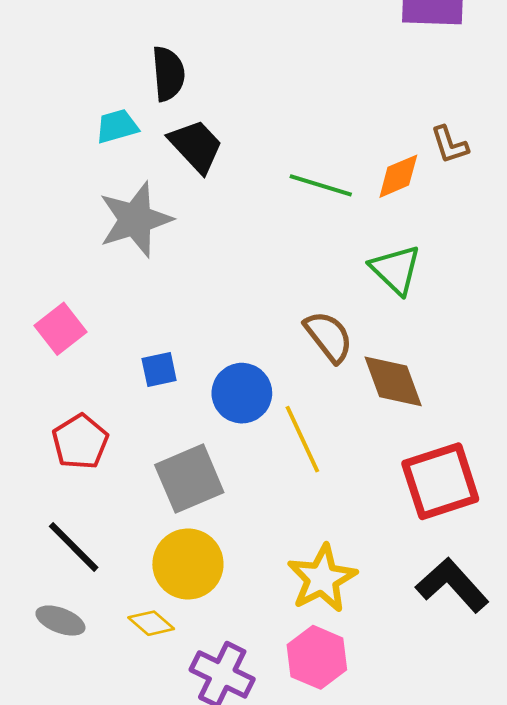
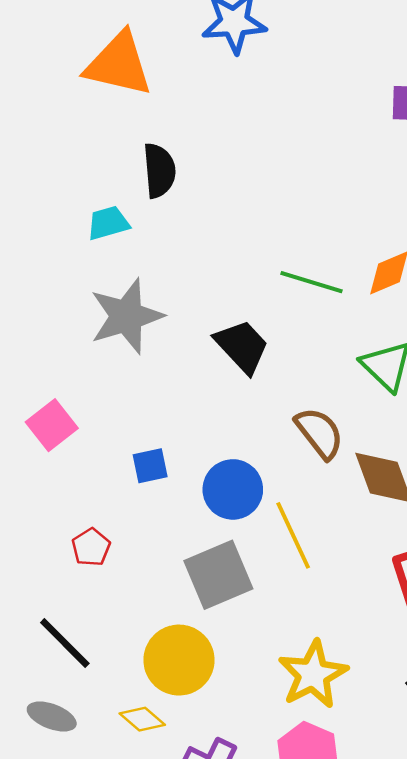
black trapezoid: (196, 146) -> (242, 346), moved
red pentagon: (80, 442) -> (91, 547), moved, size x0.7
gray square: (189, 479) -> (218, 575), moved

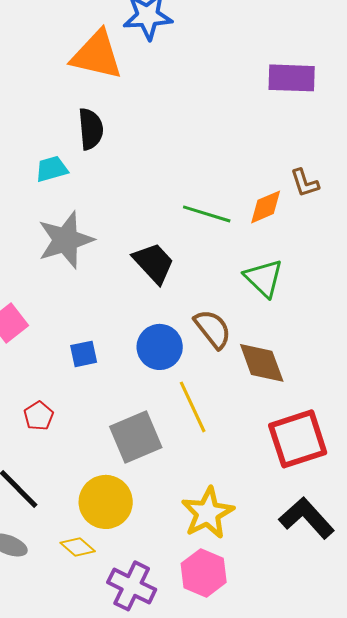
orange triangle: (119, 64) -> (97, 55), moved
blue circle: (233, 489) -> (160, 347), moved

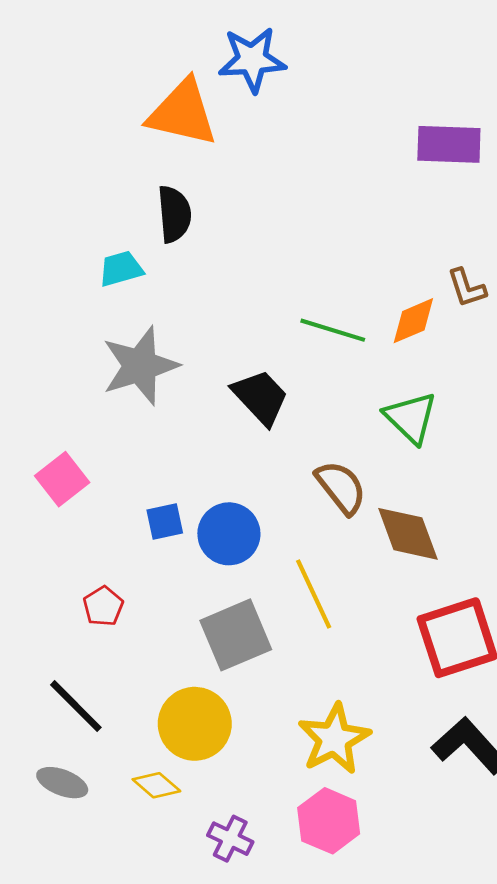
blue circle: (160, 347) -> (229, 534), moved
purple cross: (132, 586) -> (230, 839), size x0.7

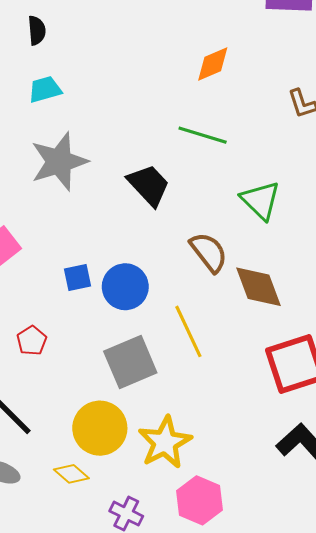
black semicircle: (174, 214) -> (37, 30), moved, size x0.7
orange diamond: (413, 321) -> (213, 64), moved
yellow star: (334, 739) -> (165, 442), moved

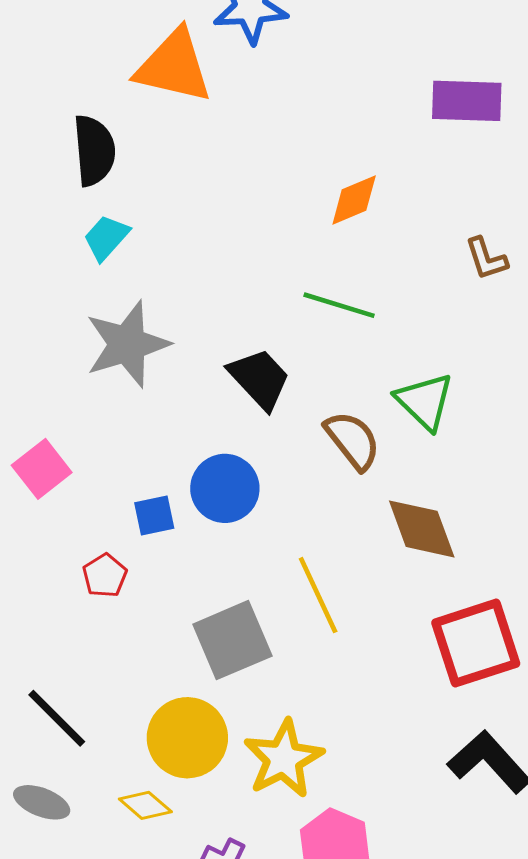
black semicircle: (37, 30) -> (94, 150), size x1.6
cyan trapezoid: (45, 89) -> (106, 238), turned -32
brown semicircle: (209, 252) -> (353, 440), moved
blue circle: (125, 287) -> (225, 488), moved
red pentagon: (32, 341) -> (105, 576), moved

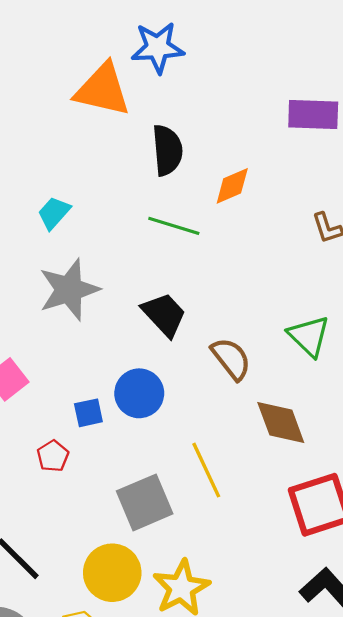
black semicircle: (94, 150) -> (167, 150), moved
green line: (339, 305) -> (174, 226), moved
green triangle: (425, 401) -> (309, 336), moved

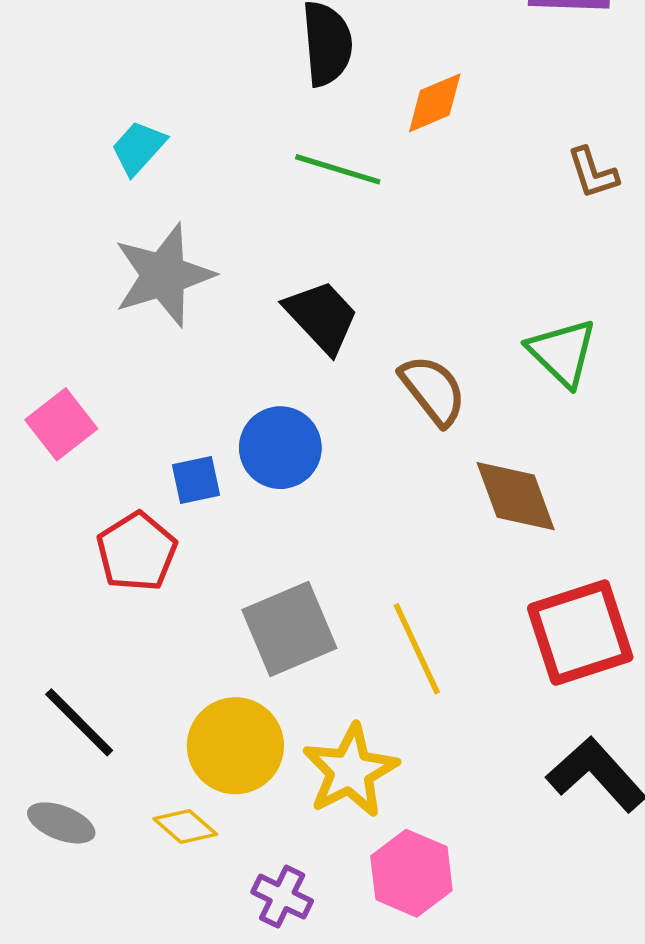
red pentagon: (53, 456) -> (137, 552), size x1.5
yellow line: (206, 470) -> (417, 649), moved

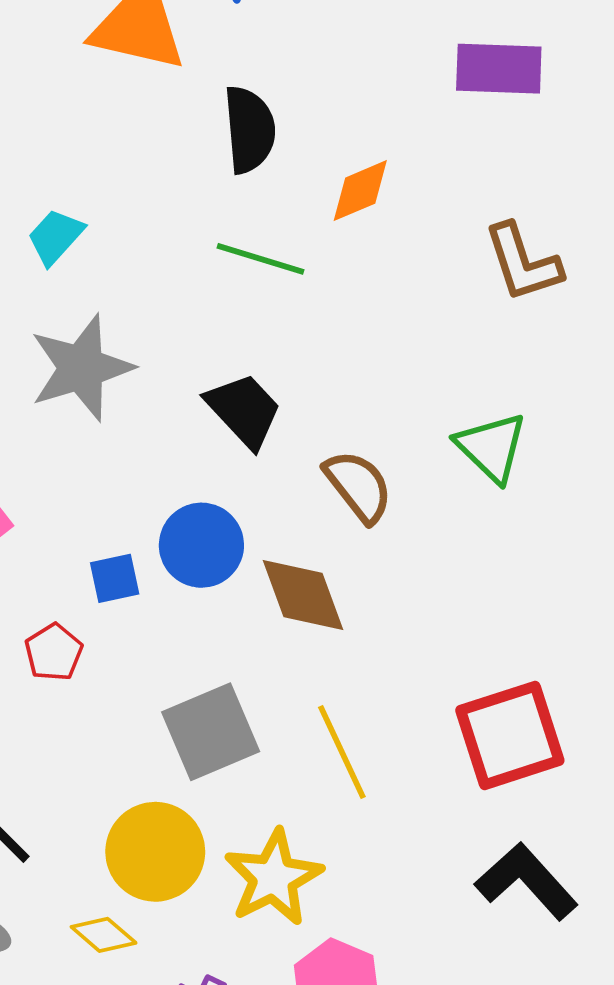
brown L-shape: (593, 173) -> (523, 263), size x1.5
brown diamond: (516, 496) -> (303, 595), moved
red pentagon: (137, 552) -> (54, 652), size x0.7

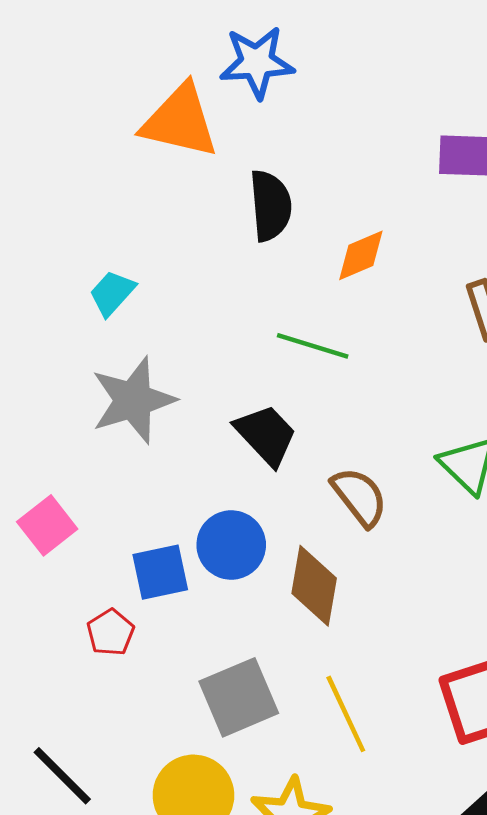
green line: (261, 259) -> (313, 346), moved
blue square: (115, 578) -> (160, 572), size x1.4
brown diamond: (303, 595) -> (314, 586), turned 30

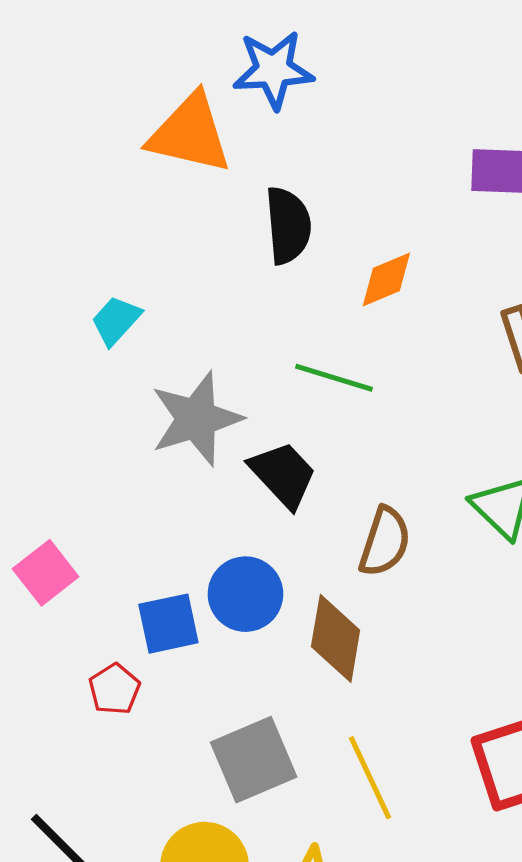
gray star: (133, 400) -> (196, 419), moved
brown semicircle: (359, 497) -> (385, 542), turned 56

